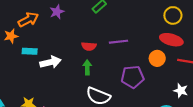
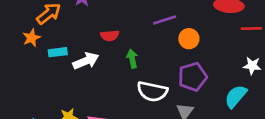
red semicircle: (89, 46) -> (110, 36), moved
orange circle: (157, 58) -> (189, 39), moved
purple pentagon: (132, 77) -> (193, 77), moved

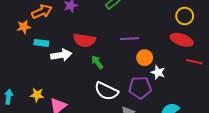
red semicircle: (110, 36) -> (84, 40), size x1.5
green arrow: (132, 59) -> (97, 62), turned -40
white star: (252, 66) -> (158, 72), moved

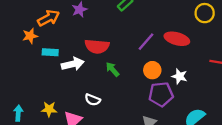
purple line: (129, 39) -> (146, 42), turned -42
red ellipse: (182, 40) -> (177, 39), moved
orange circle: (145, 58) -> (152, 70), moved
white semicircle: (106, 91) -> (93, 100), moved, size x0.6

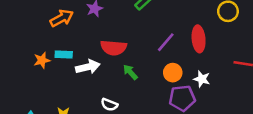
orange star: (30, 36) -> (42, 60), moved
red ellipse: (177, 39) -> (199, 39), turned 70

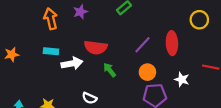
orange arrow: (62, 18) -> (51, 19), turned -78
orange star: (42, 60) -> (12, 55), moved
white star: (202, 79) -> (182, 80), moved

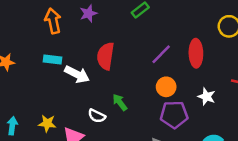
red semicircle: (96, 47) -> (106, 56), turned 90
white arrow: (72, 63) -> (77, 74), turned 36
green arrow: (110, 70) -> (120, 102), moved

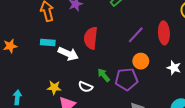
purple pentagon: (174, 115) -> (126, 79), moved
yellow star: (47, 123) -> (54, 88), moved

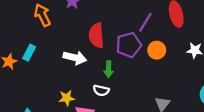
cyan rectangle: (48, 42) -> (29, 53), moved, turned -56
green arrow: (104, 75) -> (109, 69), moved, turned -128
purple pentagon: (126, 79) -> (129, 45), moved

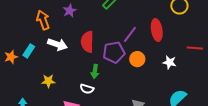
white arrow: (75, 58) -> (57, 44), moved
yellow star: (67, 98) -> (48, 81), moved

